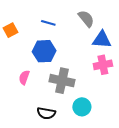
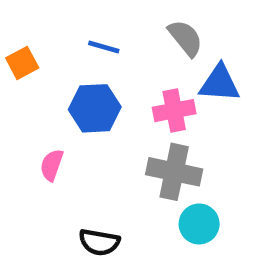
pink cross: (103, 65) -> (174, 111), moved
gray cross: (62, 81) -> (174, 172), moved
cyan circle: (82, 107) -> (199, 224), moved

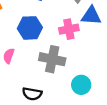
gray cross: (174, 172) -> (52, 59), moved

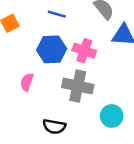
pink cross: (69, 29) -> (84, 51), moved, turned 30

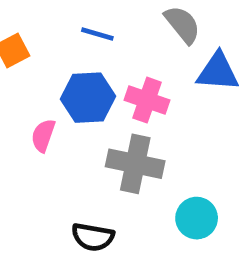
pink semicircle: (27, 82) -> (43, 135), moved

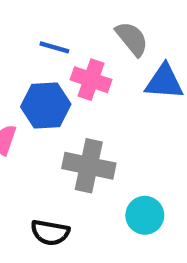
pink cross: (147, 100) -> (91, 80), moved

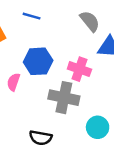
blue line: (54, 47) -> (32, 16), moved
pink cross: (91, 80) -> (79, 69), moved

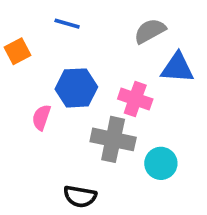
gray semicircle: (90, 21) -> (150, 31), turned -80
cyan circle: (98, 127) -> (161, 163), moved

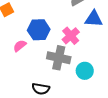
pink cross: (135, 99) -> (71, 36), turned 30
pink semicircle: (41, 117) -> (20, 46), turned 32

